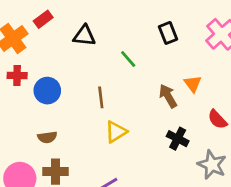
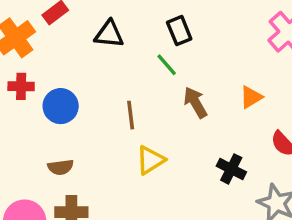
black rectangle: (168, 33) -> (179, 31), moved
orange triangle: (193, 84) -> (251, 97), turned 36
brown arrow: (168, 96) -> (195, 102), moved

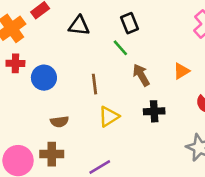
brown semicircle: (61, 167) -> (60, 122), moved
black cross: (231, 169) -> (154, 111), moved, turned -30

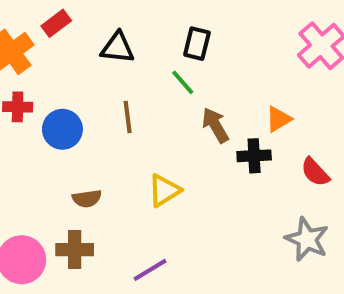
black rectangle: (129, 23) -> (197, 44), turned 36
brown line: (95, 84) -> (128, 117), moved
black cross: (154, 111) -> (254, 156), moved

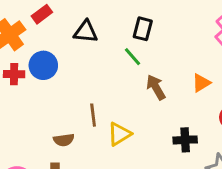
brown line: (128, 117) -> (93, 115), moved
blue circle: (62, 129) -> (43, 65), moved
black cross: (254, 156) -> (185, 140), moved

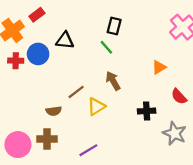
black triangle: (86, 32) -> (65, 41), moved
brown arrow: (156, 87) -> (113, 81), moved
brown line: (93, 115) -> (76, 92), turned 60

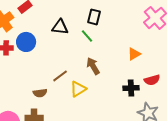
black triangle: (65, 41) -> (60, 27), moved
red semicircle: (179, 96) -> (152, 80), turned -63
black cross: (147, 111) -> (131, 88), moved

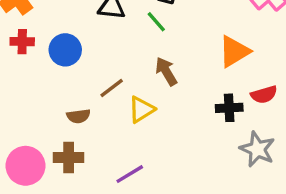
blue circle: (26, 42) -> (65, 50), moved
orange triangle: (134, 54) -> (234, 52), size x1.5

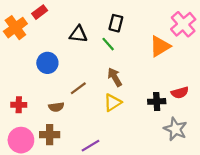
red cross: (22, 42) -> (19, 105), moved
orange triangle: (234, 52) -> (160, 46), moved
yellow triangle: (141, 109) -> (113, 103), moved

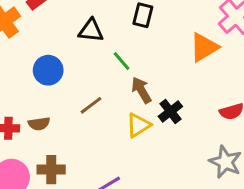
green line: (108, 44) -> (121, 61), moved
black cross: (157, 101) -> (170, 111), moved, turned -35
brown semicircle: (56, 107) -> (39, 124), moved

